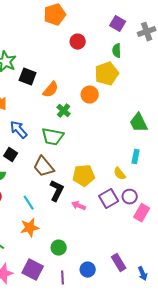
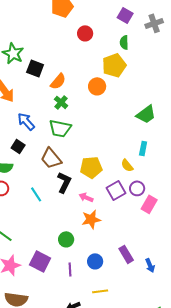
green cross: (64, 111) -> (61, 102), moved
green trapezoid: (139, 123) -> (146, 114), turned -100
orange star: (30, 228) -> (91, 219), moved

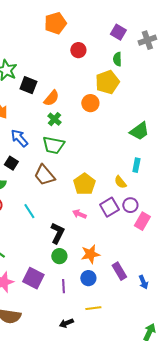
yellow pentagon: (91, 167) -> (84, 184), turned -30
black L-shape: (64, 182) -> (57, 233), moved
orange star: (91, 219) -> (90, 254), moved

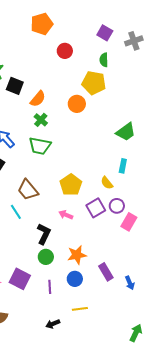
yellow pentagon: (107, 82) -> (94, 83), turned 30
brown trapezoid: (44, 175) -> (28, 190), moved

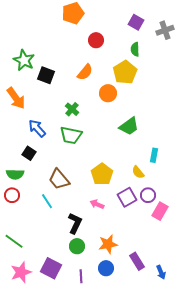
yellow pentagon: (94, 83) -> (125, 72), turned 30
orange semicircle: (38, 99) -> (85, 72), moved
green trapezoid: (126, 132) -> (129, 126), moved

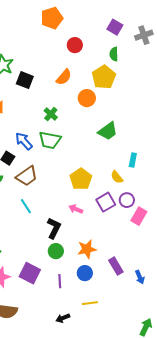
blue arrow: (37, 128) -> (24, 141), moved
brown trapezoid: (59, 179) -> (27, 176), moved, turned -85

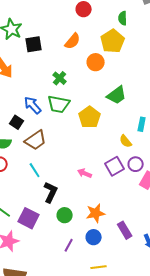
black square: (25, 80) -> (34, 44), turned -30
yellow pentagon: (81, 179) -> (90, 117), moved
black L-shape: (54, 228) -> (51, 192), moved
purple square: (30, 273) -> (29, 218), moved
purple line: (60, 281) -> (69, 245), turned 32

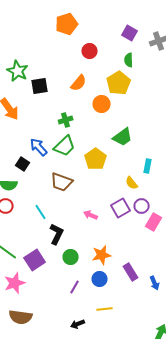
green cross: (60, 78) -> (66, 120), turned 32
green trapezoid: (59, 104) -> (65, 146), turned -55
brown trapezoid: (36, 140) -> (62, 182), moved, turned 55
purple square: (29, 218) -> (35, 260), turned 30

